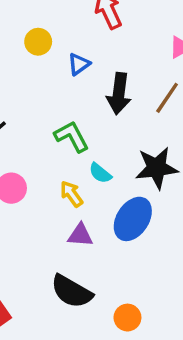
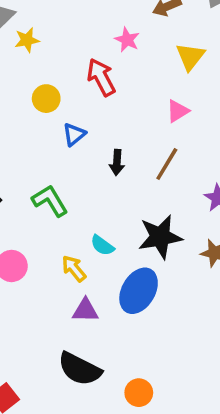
yellow circle: (38, 42) -> (46, 99), moved
black arrow: (119, 94) -> (117, 162), size x0.6
green L-shape: (72, 136) -> (50, 201), moved

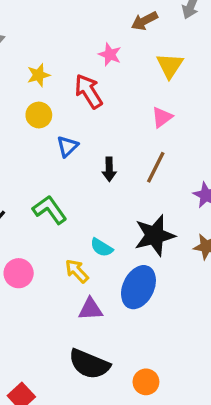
yellow star: (27, 40) -> (38, 75), moved

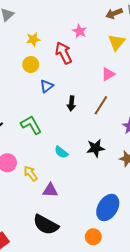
brown arrow: (144, 21) -> (114, 13), moved
black star: (155, 235) -> (96, 148), size x0.7
yellow arrow: (77, 271) -> (31, 174), moved
blue ellipse: (138, 287) -> (108, 208), moved
orange circle: (146, 382) -> (93, 237), moved

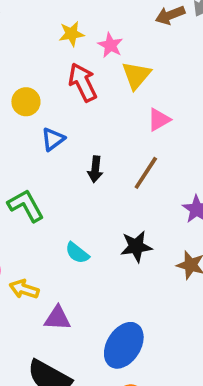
yellow star: (33, 39) -> (71, 34), moved
yellow triangle: (117, 42) -> (136, 75), moved
yellow arrow: (31, 174) -> (24, 289), turned -35
blue ellipse: (108, 208) -> (124, 345), moved

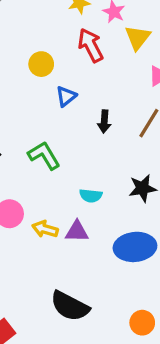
cyan semicircle: (77, 253) -> (91, 196), turned -30
purple triangle: (57, 318) -> (77, 231), moved
blue ellipse: (124, 345) -> (135, 247), moved, turned 54

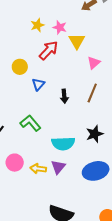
red arrow: (91, 45) -> (49, 50), turned 80
cyan semicircle: (91, 196) -> (63, 143), size x1.6
purple triangle: (77, 231) -> (58, 167), turned -42

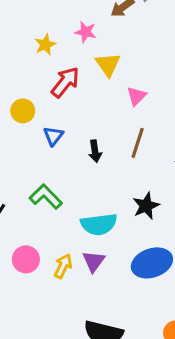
pink star: (60, 27) -> (86, 32), moved
yellow arrow: (38, 169) -> (63, 266), turned 112

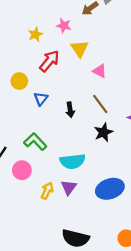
pink triangle: (136, 96) -> (100, 71), turned -48
brown line: (138, 143) -> (100, 104), turned -55
black star: (146, 206) -> (103, 132), moved
pink circle: (26, 259) -> (22, 170), moved

